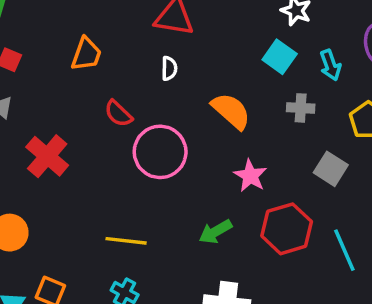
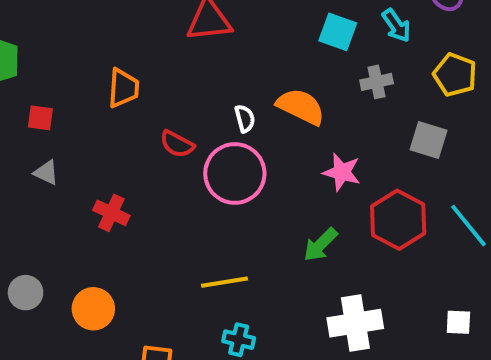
white semicircle: (169, 68) -> (245, 118), moved
red cross: (47, 156) -> (111, 213), size x0.7

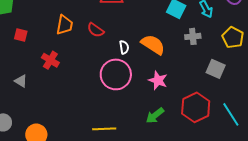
red semicircle: (177, 144) -> (96, 30), moved
pink star: (342, 172) -> (158, 80), moved
gray triangle: (46, 173) -> (21, 81), moved
red cross: (111, 213) -> (50, 60), moved

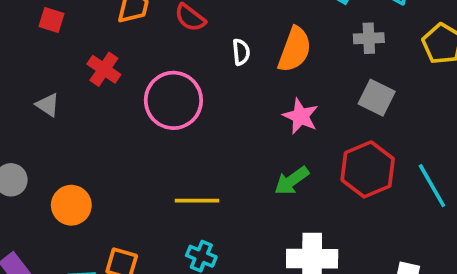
orange semicircle: (153, 45) -> (295, 50), turned 75
gray square: (216, 69) -> (377, 98), moved
pink circle: (116, 74) -> (173, 100), moved

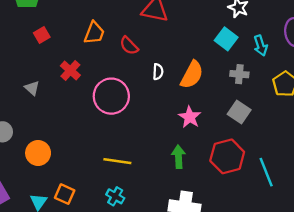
red square: (51, 20) -> (42, 35), turned 35
green arrow: (292, 181) -> (179, 157), turned 115

